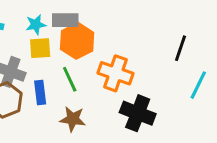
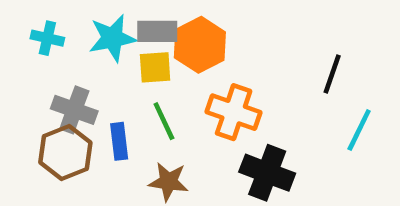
cyan star: (36, 25) -> (112, 38), size x1.5
orange hexagon: (77, 41) -> (200, 45), moved
yellow square: (40, 48) -> (155, 67), moved

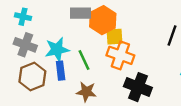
cyan star: (112, 38) -> (57, 49), moved
yellow square: (155, 67) -> (115, 37), moved
gray cross: (74, 110) -> (25, 45), moved

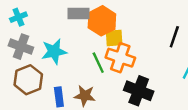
cyan cross: (23, 17) -> (18, 17), turned -35
green line: (84, 60) -> (98, 63), moved
blue rectangle: (61, 71) -> (59, 97), moved

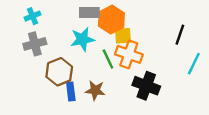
gray cross: (21, 47) -> (35, 44), turned -35
cyan star: (54, 51) -> (82, 39), moved
brown hexagon: (28, 80) -> (59, 72), moved

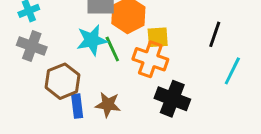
yellow square: (123, 36) -> (158, 37), moved
gray cross: (35, 44) -> (32, 46), turned 35
green line: (108, 59) -> (112, 49), moved

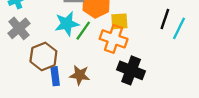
gray cross: (32, 46) -> (19, 28), turned 30
green line: (112, 49) -> (83, 31), turned 60
cyan line: (232, 71) -> (179, 28), moved

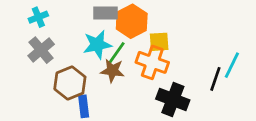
black line: (165, 19) -> (215, 79), moved
cyan line: (179, 28) -> (232, 65), moved
brown star: (80, 75) -> (112, 71), moved

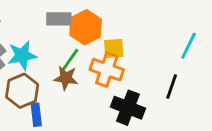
cyan star: (97, 45) -> (22, 55), moved
cyan line: (232, 65) -> (189, 46), moved

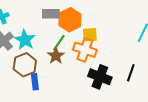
cyan star: (22, 55) -> (25, 40), turned -30
brown star: (66, 78) -> (56, 56), turned 30
black line: (172, 87) -> (131, 73), moved

